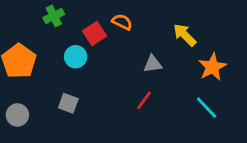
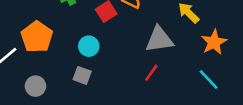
cyan circle: (76, 57) -> (89, 46), moved
gray triangle: (153, 64) -> (159, 39), size x1.6

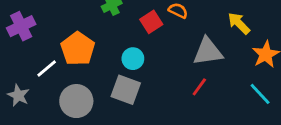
gray square: (82, 75) -> (126, 90), size x1.5
gray circle: (35, 86) -> (76, 101), size x1.5

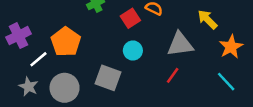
purple cross: (21, 26) -> (19, 36), moved
cyan circle: (133, 59) -> (133, 51), moved
gray star: (18, 95) -> (28, 87), moved

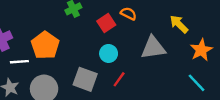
white line: (38, 59) -> (19, 62), turned 36
red line: (173, 75) -> (119, 79), moved

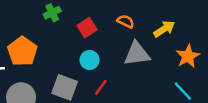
orange semicircle: (128, 14) -> (126, 21), moved
yellow arrow: (179, 24) -> (164, 29), turned 102

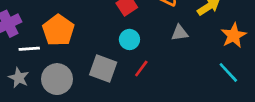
gray triangle: (137, 54) -> (180, 33), size x0.6

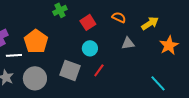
cyan line: (228, 72) -> (158, 83), moved

